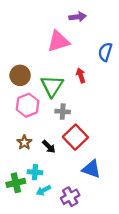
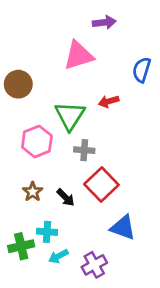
brown circle: (20, 75) -> (18, 84), moved
red arrow: (81, 75) -> (109, 101), turned -88

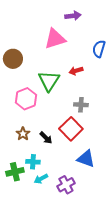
gray cross: (84, 150) -> (81, 105), moved

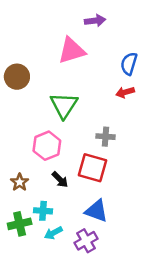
red arrow: (76, 71) -> (125, 92), moved
pink hexagon: (26, 99) -> (47, 146), moved
red square: (71, 129) -> (92, 168), turned -30
brown star: (23, 134) -> (20, 182), moved
blue triangle: (86, 159) -> (96, 211), moved

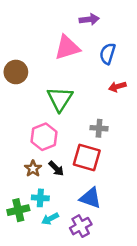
blue semicircle: (129, 64) -> (108, 54), moved
brown star: (20, 182) -> (33, 169), moved

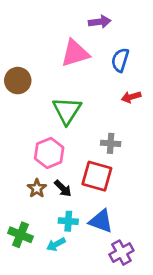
cyan cross: (40, 198) -> (68, 221), moved
green cross: (18, 210) -> (20, 235), turned 35
purple cross: (81, 226) -> (121, 253), moved

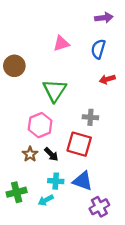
purple arrow: (100, 22) -> (104, 18), moved
pink triangle: (75, 53) -> (61, 43), size x0.7
green cross: (20, 235) -> (17, 192), turned -36

